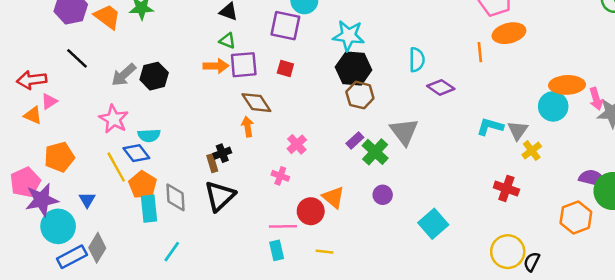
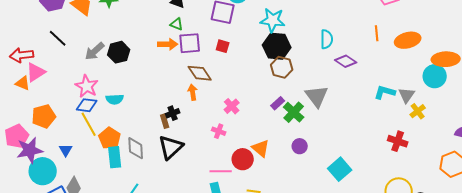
orange ellipse: (509, 33) -> (408, 40), moved
pink triangle: (49, 101) -> (36, 72), size x1.5
blue diamond: (136, 153) -> (87, 105), moved, turned -45

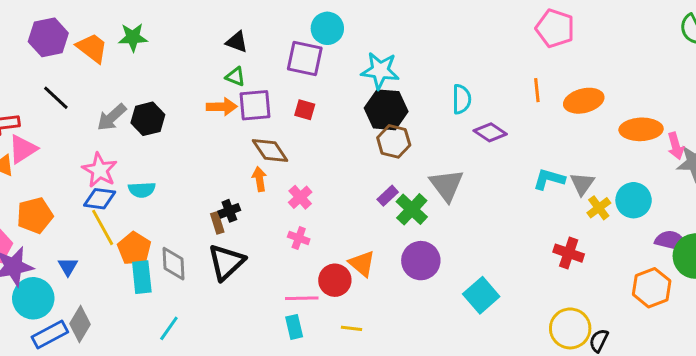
cyan circle: (435, 76) -> (634, 200), moved
pink cross: (232, 106) -> (300, 197), moved
purple circle: (300, 146) -> (421, 261), size x1.6

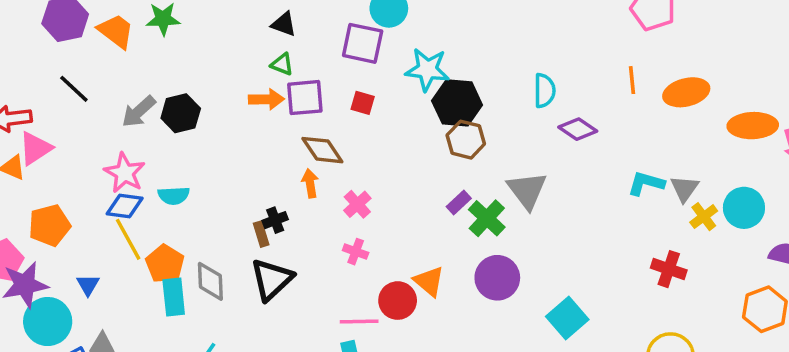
cyan star: (380, 71) -> (427, 70), moved

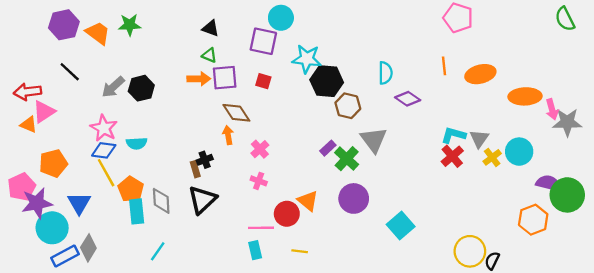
brown hexagon: (466, 140) -> (348, 106), moved
red cross: (669, 269) -> (452, 156), moved, turned 30
blue triangle: (88, 285) -> (79, 203), size x1.5

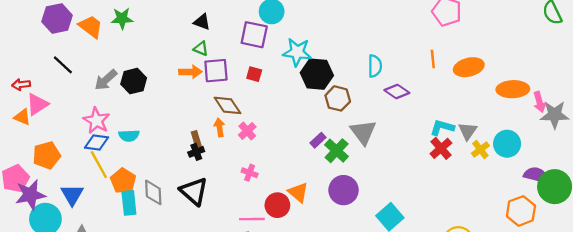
red arrow: (27, 92) -> (21, 85), size x0.7
pink cross: (260, 149) -> (247, 131), moved
brown rectangle: (195, 169) -> (196, 139), moved
black triangle: (202, 200) -> (194, 191), turned -36

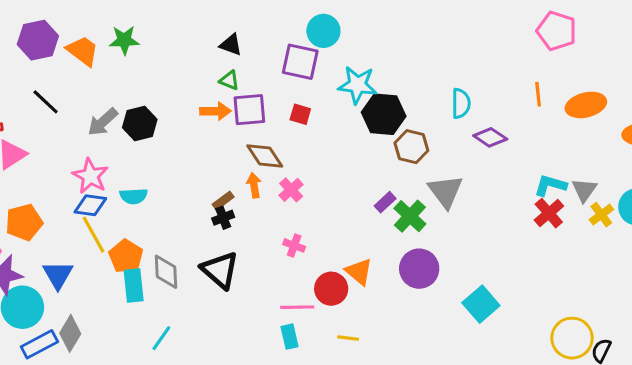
brown rectangle: (196, 139) -> (223, 201), turned 70

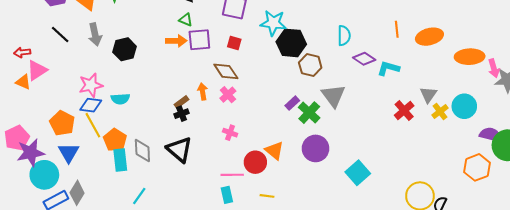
gray arrow: (103, 122) -> (95, 34), moved, turned -60
brown diamond: (265, 156) -> (226, 71), moved
pink star: (90, 176) -> (91, 85), turned 30
cyan L-shape: (550, 185) -> (388, 68), moved
orange pentagon: (24, 222) -> (62, 123), moved, turned -30

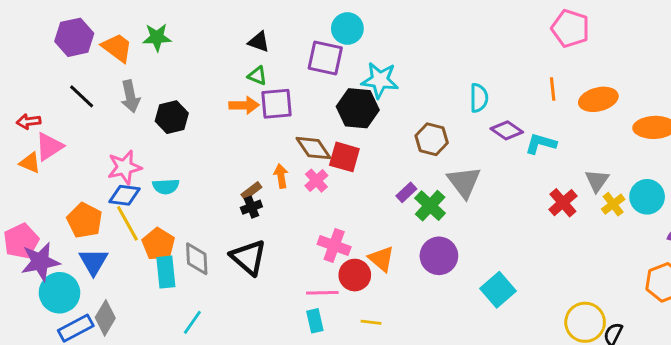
red square: (234, 43) -> (344, 157), moved, size x1.5
black hexagon: (291, 43) -> (358, 108), moved
pink cross: (230, 133) -> (334, 246), moved, size x1.5

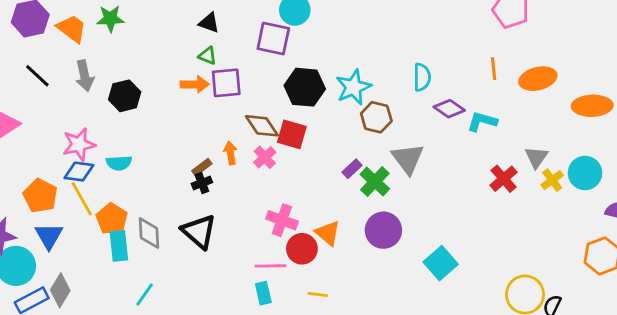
cyan star: (380, 80) -> (353, 87), moved, turned -30

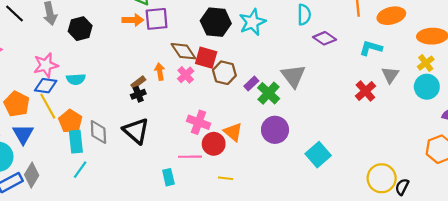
brown hexagon: (376, 117) -> (224, 73), moved
cyan L-shape: (482, 121) -> (371, 48), moved
yellow cross: (552, 180) -> (426, 63), moved
cyan rectangle: (263, 293) -> (168, 177), moved
cyan line: (145, 295) -> (80, 170), moved

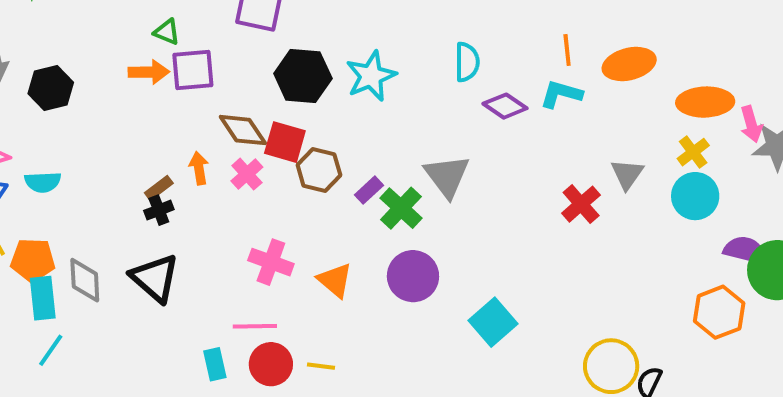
cyan L-shape: (371, 48) -> (561, 94), moved
orange pentagon: (70, 121) -> (33, 260), turned -30
red circle: (214, 144) -> (271, 364), moved

